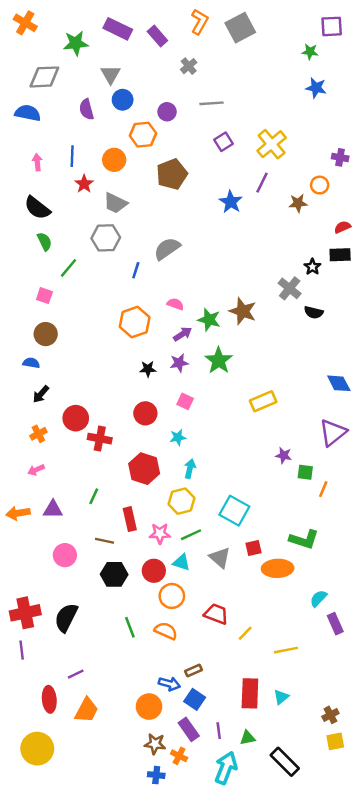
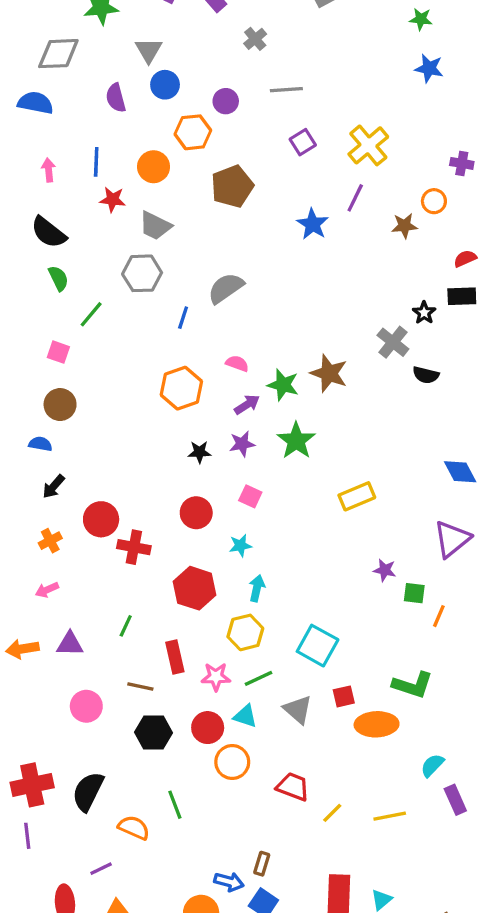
red star: (84, 184) -> (113, 200), turned -30
orange semicircle: (166, 631) -> (134, 828), moved
yellow line: (286, 650) -> (390, 816), moved
brown rectangle: (193, 670) -> (262, 864), turned -49

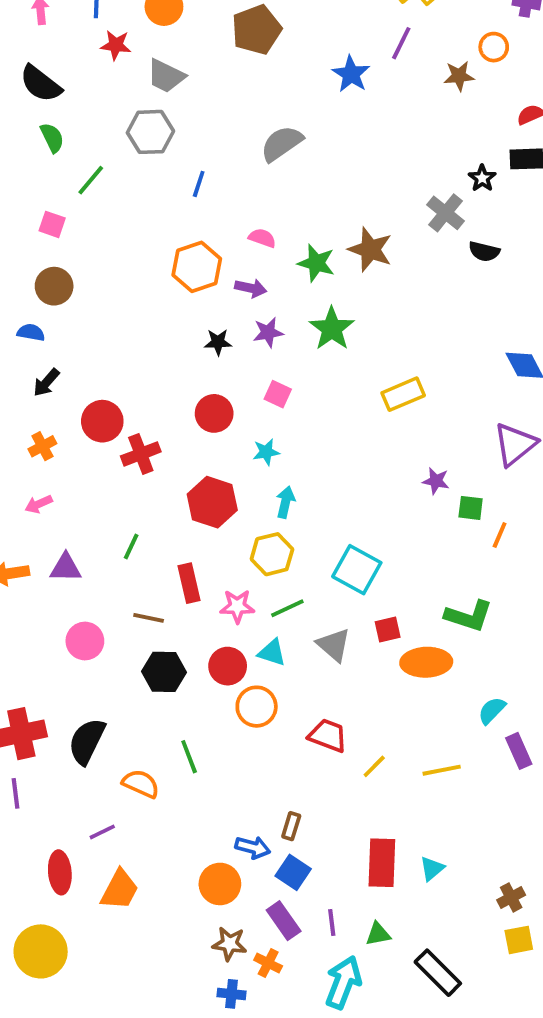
gray semicircle: (226, 288) -> (282, 143), moved
purple arrow: (247, 405) -> (251, 288), moved, turned 45
red cross: (134, 547) -> (141, 454), turned -32

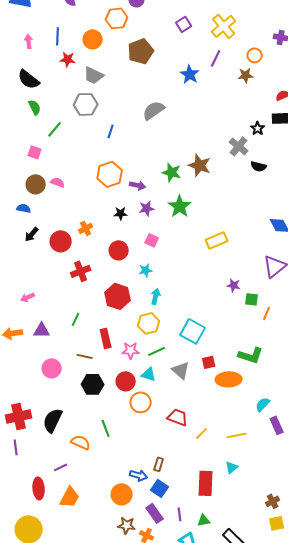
orange circle: (494, 47) -> (255, 55), moved
pink semicircle: (262, 238) -> (58, 182), moved
red circle: (102, 421) -> (61, 241), moved
orange cross: (42, 446) -> (86, 228), moved
cyan triangle: (432, 869) -> (232, 467), moved

